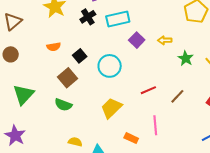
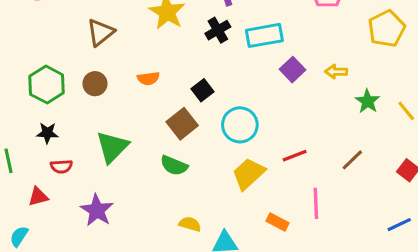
orange semicircle: (54, 47) -> (148, 78), moved
cyan circle: (110, 66) -> (240, 125), moved
red line: (148, 90) -> (295, 156), moved

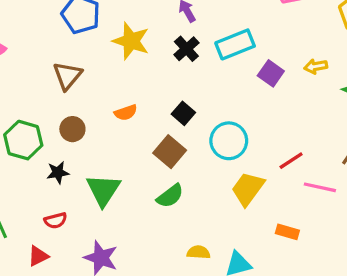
black star: (47, 133) -> (58, 172), moved
green semicircle: (174, 166) -> (170, 196), turned -48
pink line: (316, 203) -> (320, 187), moved, turned -64

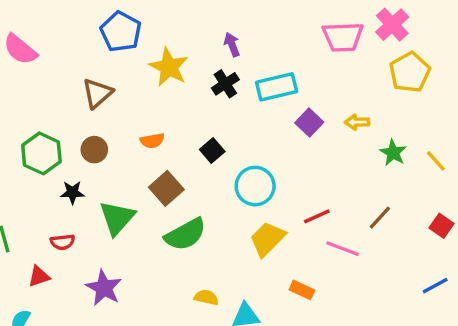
brown square: (170, 152) -> (166, 188), moved
green semicircle: (170, 196) -> (185, 234), size x1.4

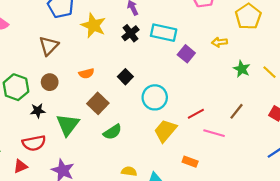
cyan rectangle: (277, 87) -> (164, 33), turned 30
yellow arrow: (357, 122) -> (220, 42), moved
green semicircle: (185, 234) -> (112, 132), size x0.7
red semicircle: (63, 242) -> (34, 143), size x1.5

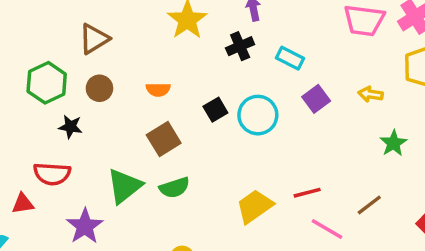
cyan rectangle: (164, 33) -> (290, 58), size x0.7
brown triangle: (49, 46) -> (94, 39), moved
cyan circle: (155, 97) -> (258, 115), moved
green triangle: (68, 125) -> (125, 186), moved

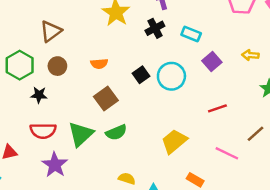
red semicircle: (52, 174) -> (43, 131), moved
red line: (307, 193) -> (217, 108), moved

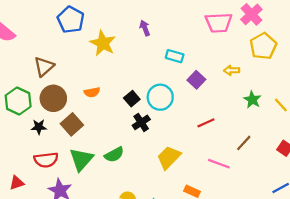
black cross: (155, 28) -> (141, 122), moved
brown circle: (57, 66) -> (53, 98), size x1.5
brown square: (106, 98) -> (72, 124), moved

